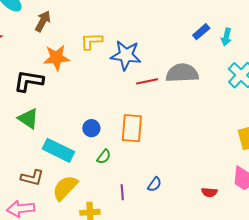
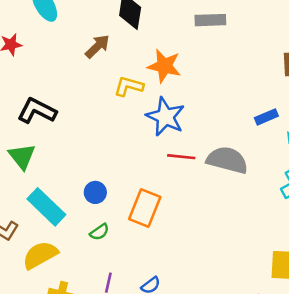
brown arrow: (43, 21) -> (97, 46), moved
orange star: (56, 58) -> (164, 66), moved

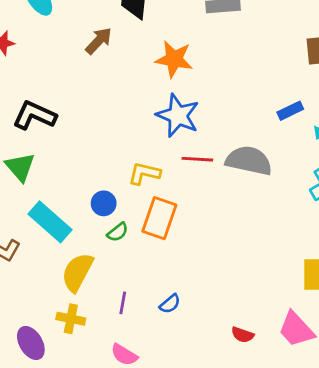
yellow L-shape: (129, 86) -> (144, 173), moved
green semicircle: (99, 232) -> (118, 232), moved
yellow semicircle: (40, 255) -> (77, 272), moved, turned -30

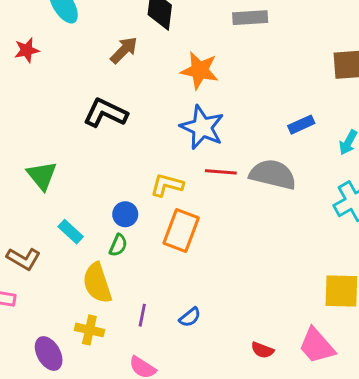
blue rectangle: (290, 111) -> (301, 125), moved
black L-shape: (34, 115) -> (105, 113), moved
cyan rectangle: (50, 222) -> (71, 232), size x0.6
green semicircle: (118, 232) -> (118, 245), moved, turned -30
yellow semicircle: (77, 272) -> (97, 283), turned -48

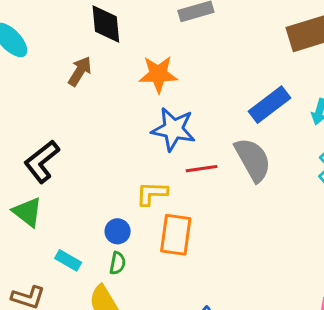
black L-shape: (105, 113) -> (42, 162), moved, turned -51
blue rectangle: (301, 125) -> (270, 105), size x1.6
gray semicircle: (273, 174) -> (253, 160), turned 60

